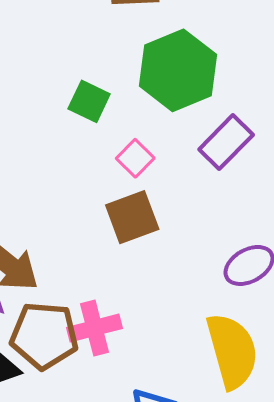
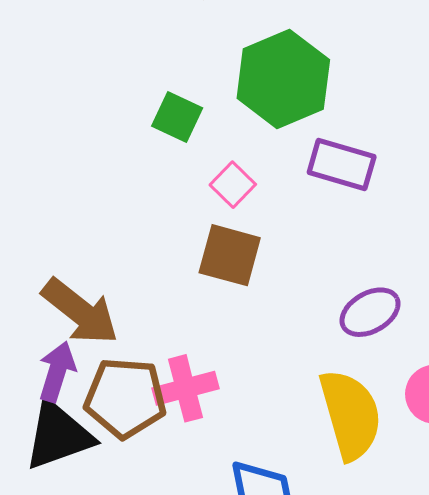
purple rectangle: (226, 142) -> (342, 165), turned 62
brown square: (132, 217) -> (230, 255), turned 36

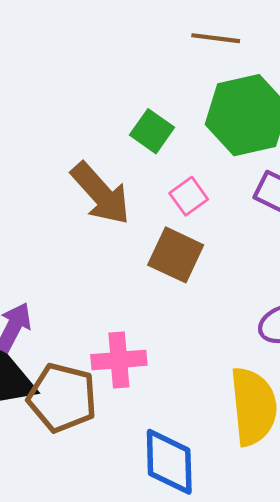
brown arrow: (80, 312) -> (101, 193), moved
brown pentagon: (125, 398) -> (62, 398), moved

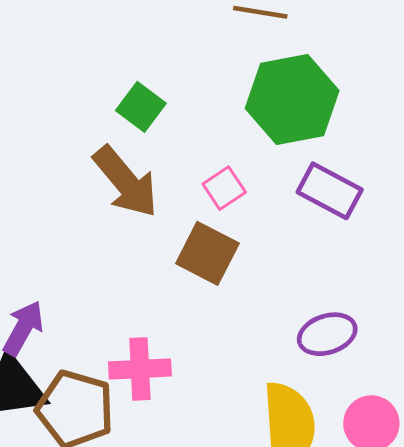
green square: (152, 131) -> (141, 107), moved

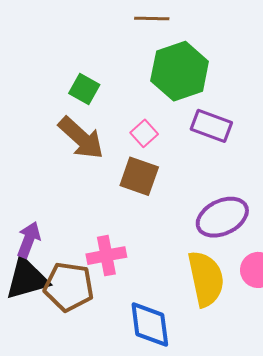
purple ellipse: (327, 334) -> (222, 217), size x1.4

